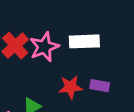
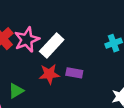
white rectangle: (84, 41) -> (52, 46), moved, turned -45

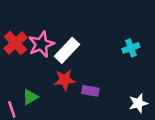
purple rectangle: (74, 73) -> (90, 91), moved

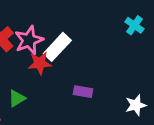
cyan cross: (131, 48) -> (134, 25), moved, turned -35
red star: (65, 80) -> (40, 63), moved

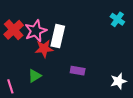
white rectangle: (57, 47) -> (58, 36), turned -30
green triangle: (17, 98) -> (35, 76), moved

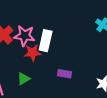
pink star: (36, 31) -> (25, 36), turned 30

